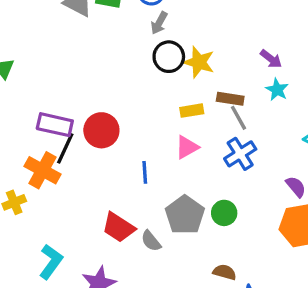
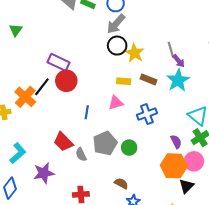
gray arrow: (159, 23) -> (116, 24), size x1.5
cyan star: (277, 90) -> (178, 80), size x1.6
gray line: (239, 118) -> (171, 50), moved
purple rectangle: (55, 125) -> (59, 62), moved

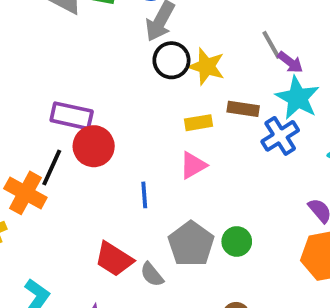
blue cross: (147, 114) -> (280, 136), moved

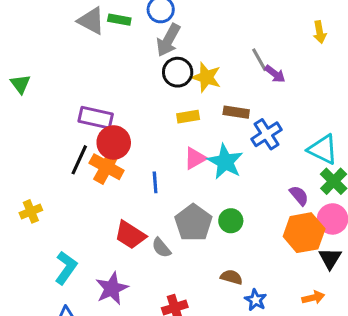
cyan star: (298, 98) -> (225, 162), moved
yellow rectangle: (199, 123) -> (188, 117), moved
orange cross: (25, 193) -> (107, 167), moved

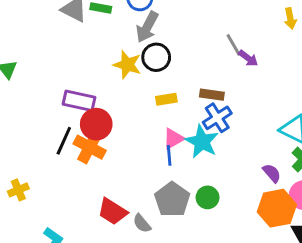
yellow star: (206, 77) -> (127, 65), moved
blue cross: (267, 134) -> (217, 118), moved
blue line: (155, 182) -> (169, 155), moved

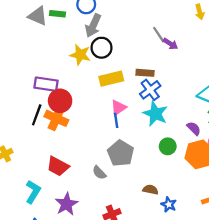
yellow rectangle: (166, 99) -> (111, 79), size x1.5
cyan star: (202, 142) -> (155, 114), moved
green circle: (208, 197) -> (168, 146), moved
red trapezoid: (113, 212) -> (58, 166), moved

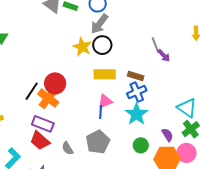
purple rectangle: (46, 84) -> (43, 124), moved
gray semicircle: (99, 173) -> (67, 148), moved

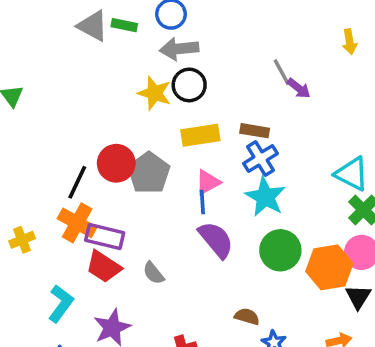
gray arrow: (99, 24) -> (179, 49), turned 55
orange cross: (48, 98) -> (77, 223), moved
purple semicircle: (167, 135) -> (216, 240), moved, size x1.6
gray pentagon: (98, 142) -> (149, 173), moved
green circle: (141, 145) -> (280, 250), size x1.5

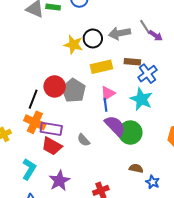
gray arrow: (179, 49) -> (120, 33), moved
blue cross: (260, 158) -> (147, 74), moved
green circle: (280, 250) -> (130, 133), moved
gray semicircle: (153, 273) -> (84, 140), moved

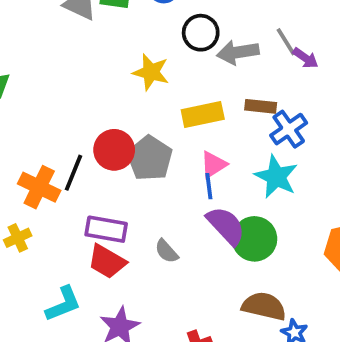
black circle: (93, 38) -> (201, 33), moved
orange cross: (35, 122) -> (39, 187), moved
brown semicircle: (136, 168) -> (264, 306), size x1.6
cyan L-shape: (29, 169) -> (63, 304), turned 35

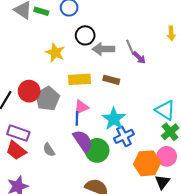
blue cross: (289, 129) -> (124, 136), moved

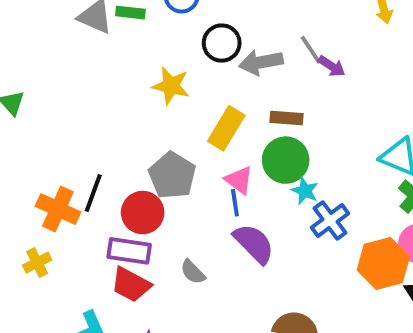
yellow rectangle: (79, 79) -> (226, 128), turned -45
red circle: (29, 91) -> (143, 213), moved
pink triangle: (81, 107) -> (239, 180), turned -49
cyan star: (114, 119) -> (305, 191), size x0.6
green circle: (97, 150) -> (286, 160), moved

